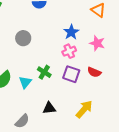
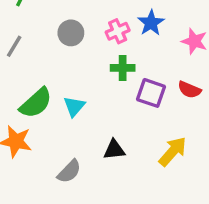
pink cross: (69, 51) -> (118, 31), moved
green cross: (44, 72) -> (123, 68), moved, turned -32

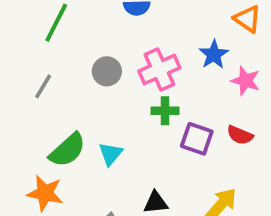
blue star: (151, 23) -> (214, 54), moved
pink cross: (118, 31) -> (159, 69), size x1.5

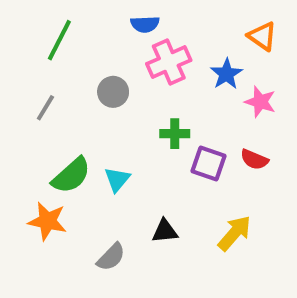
pink cross: (159, 69) -> (169, 62), moved

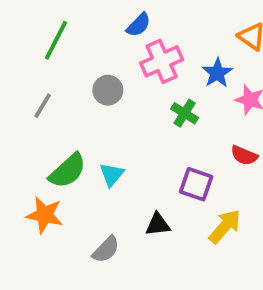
blue semicircle: (145, 24) -> (139, 25), turned -44
green cross: (175, 134) -> (185, 113), moved, turned 32
purple square: (209, 163) -> (196, 184), moved

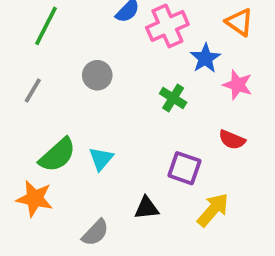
pink cross: (162, 61) -> (167, 26), moved

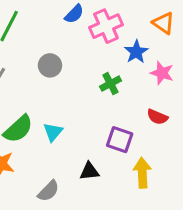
green cross: (173, 98) -> (110, 84), turned 30
yellow arrow: (213, 210) -> (142, 173), turned -44

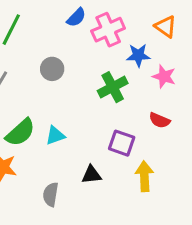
blue star: (136, 52) -> (138, 55), turned 30
green cross: (110, 84) -> (113, 87), size x1.4
cyan triangle: (53, 132) -> (55, 135), turned 30
gray semicircle: (48, 191) -> (51, 194), turned 145

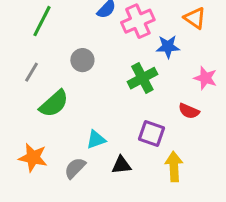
pink star: (164, 76) -> (205, 78), moved
green semicircle: (20, 132) -> (54, 104), moved
cyan triangle: (55, 135) -> (96, 140), moved
gray semicircle: (51, 194) -> (75, 168), moved, turned 35

